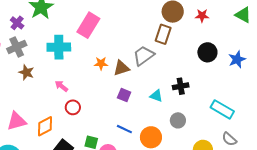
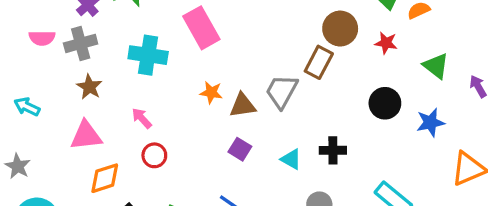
green triangle: (243, 15) -> (436, 66), moved
pink rectangle: (88, 25) -> (201, 28), turned -70
gray trapezoid: (144, 56) -> (282, 91), turned -35
pink triangle: (17, 121) -> (86, 135), moved

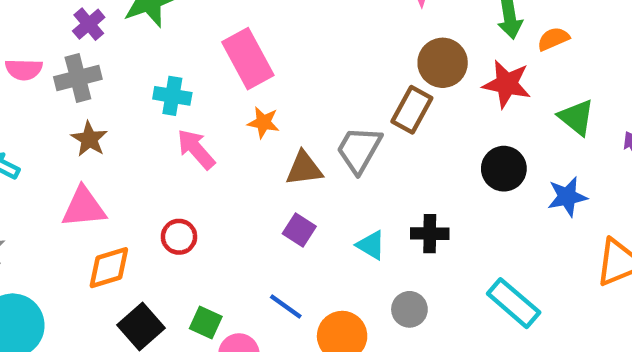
red star: (386, 43) -> (507, 84), size x1.5
cyan cross: (148, 55) -> (172, 96), size x0.7
orange star: (211, 92) -> (263, 122), moved
pink arrow: (142, 118) -> (196, 149), moved, size x1.4

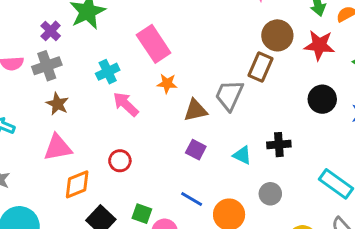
cyan cross: (172, 96) -> (108, 72), turned -30

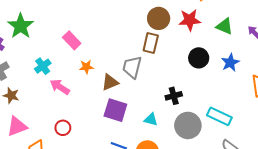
pink rectangle: (154, 44) -> (72, 40), size x0.7
purple square: (196, 150) -> (115, 110), size x1.6
cyan triangle: (242, 155) -> (151, 120), moved
gray circle: (270, 194) -> (188, 125), moved, size x1.6

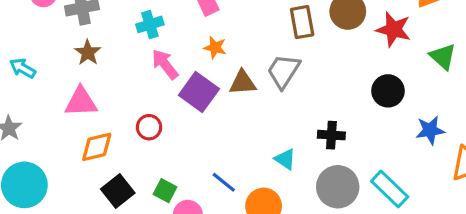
brown rectangle: (151, 43) -> (302, 22), moved, turned -42
blue star: (230, 63) -> (430, 130), moved
purple square: (115, 110) -> (199, 92), moved

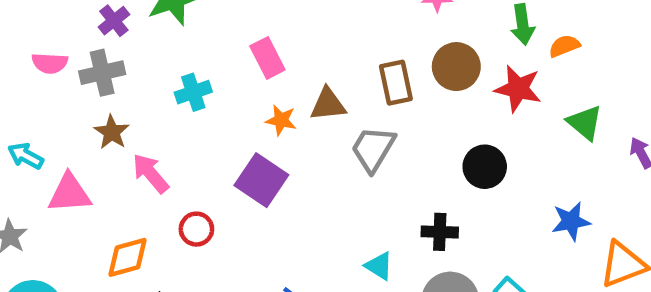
pink arrow: (165, 64) -> (151, 173), moved
brown triangle: (243, 83) -> (328, 104), moved
black circle: (388, 91) -> (485, 167), moved
pink triangle: (81, 102) -> (69, 193), moved

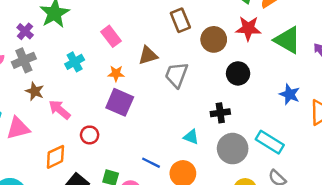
brown circle: (456, 67) -> (214, 39), moved
brown rectangle: (396, 83) -> (180, 20), moved
orange star: (281, 120) -> (116, 74), moved
green triangle: (585, 123) -> (287, 40), size x1.4
blue star: (571, 221) -> (290, 94), turned -30

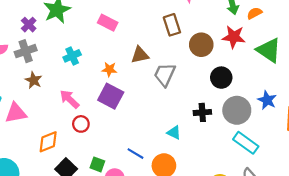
pink rectangle: (111, 36) -> (108, 23), moved, turned -30
pink arrow: (60, 110) -> (70, 99), moved
gray circle: (233, 149) -> (237, 110), moved

